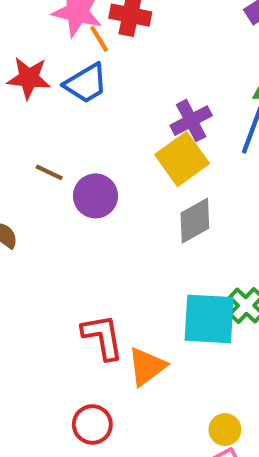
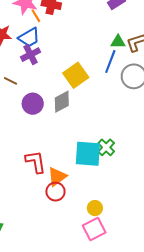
purple cross: (191, 121) -> (30, 55), moved
purple circle: (95, 196) -> (33, 104), moved
gray diamond: (195, 221) -> (62, 102), moved
red circle: (92, 424) -> (55, 192), moved

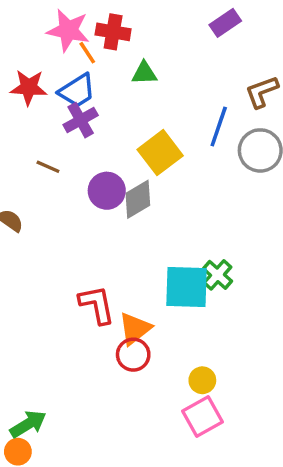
green triangle: (118, 42) -> (144, 73), moved
purple circle: (33, 104) -> (107, 191), moved

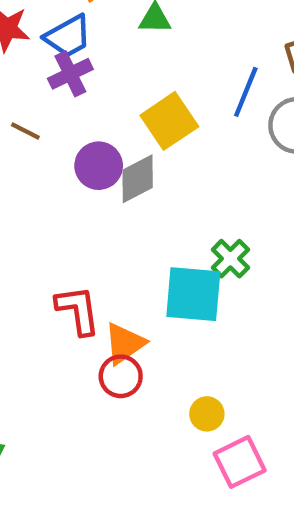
green cross: (217, 275) -> (230, 259), moved
pink square: (202, 416) -> (240, 462), moved

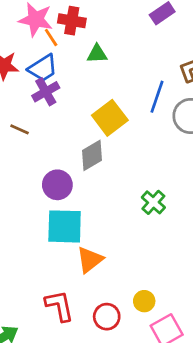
purple circle: (99, 166) -> (57, 185), moved
cyan square: (193, 294) -> (65, 226), moved
red L-shape: (78, 310) -> (59, 306), moved
red circle: (121, 376) -> (107, 317), moved

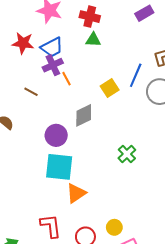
red cross: (72, 21) -> (90, 17), moved
orange line: (51, 37) -> (66, 79), moved
yellow square: (110, 118) -> (110, 88), moved, size x0.7

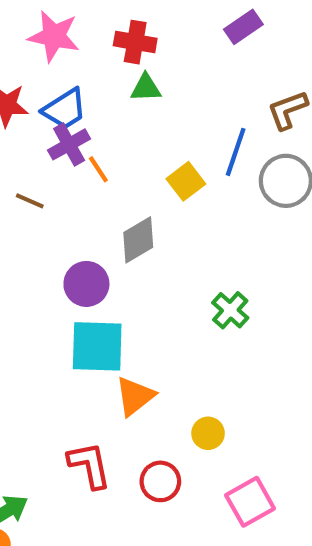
yellow circle: (114, 227) -> (208, 433), moved

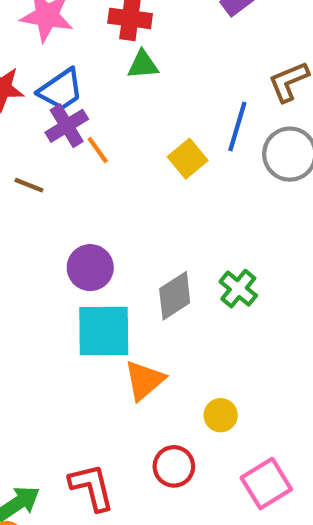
gray diamond: (138, 240) -> (175, 296), moved
red L-shape: (89, 465) -> (92, 487), moved

